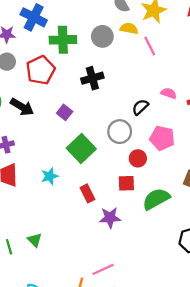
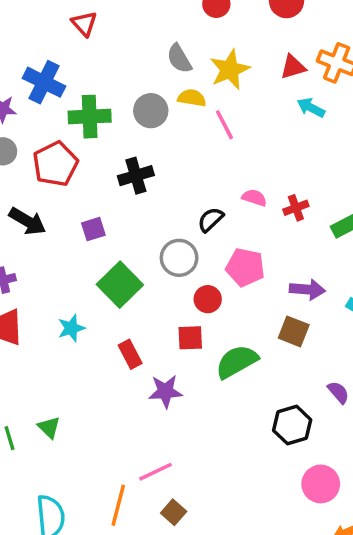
purple square: (65, 112) -> (93, 229), turned 35

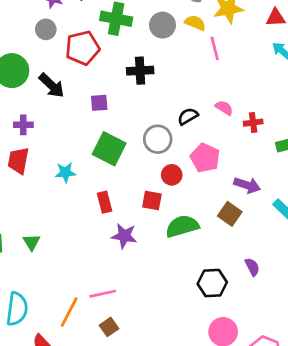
green square: (120, 285) -> (109, 149), turned -32

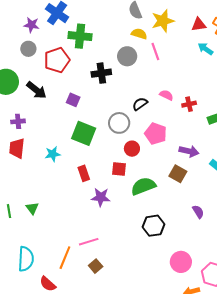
gray circle: (163, 25) -> (127, 56), moved
purple square: (99, 103) -> (73, 100), turned 32
black hexagon: (212, 283) -> (153, 226), moved

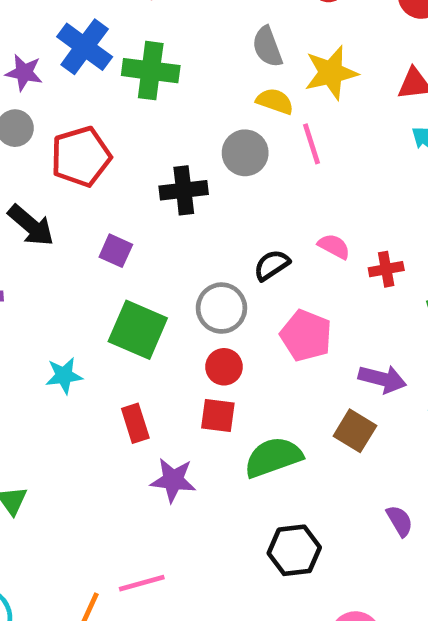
green cross: (80, 36) -> (151, 71), moved
red circle: (132, 149) -> (224, 367), moved

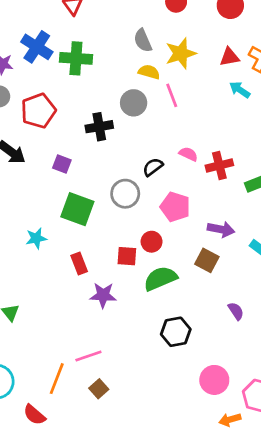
red cross: (386, 269) -> (219, 165), size x1.4
red circle: (224, 367) -> (152, 242), moved

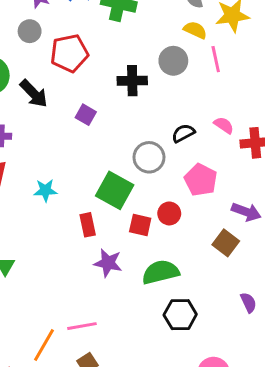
green square: (77, 209) -> (115, 190), moved
green semicircle: (160, 279) -> (161, 272), moved

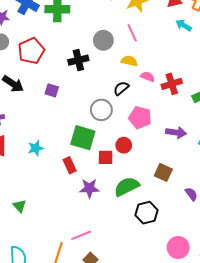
yellow semicircle: (195, 30) -> (129, 61), moved
brown square: (226, 243) -> (163, 172), moved

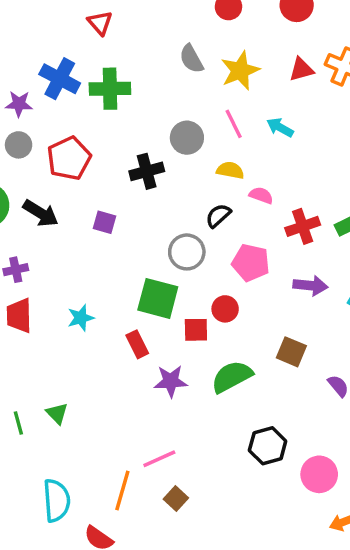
cyan arrow: (184, 25) -> (280, 127), moved
red cross: (172, 84) -> (303, 226), moved
black hexagon: (146, 213) -> (268, 446), moved

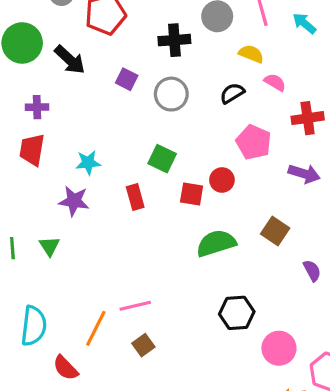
gray circle: (187, 252) -> (171, 94), moved
green square: (158, 298) -> (162, 159), size x0.7
purple star: (171, 381) -> (74, 201), moved

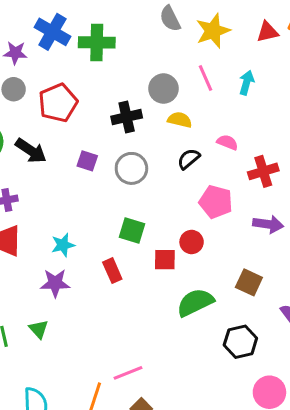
cyan arrow: (304, 23) -> (247, 83), turned 75
yellow semicircle: (251, 54) -> (180, 120), moved
black hexagon: (237, 313) -> (240, 342), moved

